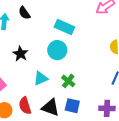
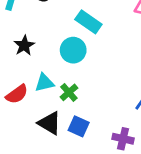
green cross: (68, 81) -> (69, 92), moved
red semicircle: (25, 106) -> (17, 94), moved, turned -120

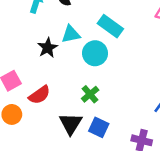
cyan triangle: (44, 83) -> (71, 34), moved
black triangle: (50, 123) -> (71, 124), turned 30

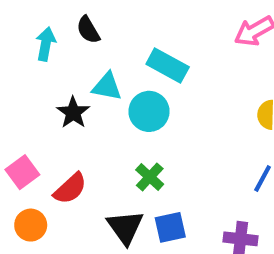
cyan triangle: (71, 34) -> (107, 86), turned 30
blue square: (99, 127) -> (170, 227), turned -30

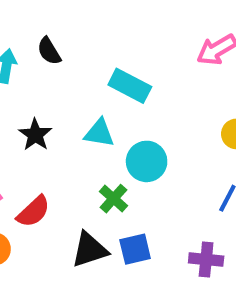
cyan triangle: (107, 86) -> (99, 133), moved
cyan circle: (149, 111) -> (147, 161), moved
black triangle: (125, 227) -> (90, 250), turned 48

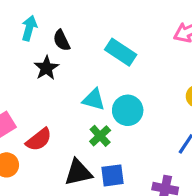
black semicircle: (49, 51) -> (62, 40), moved
cyan triangle: (99, 133) -> (94, 100), moved
black star: (35, 135) -> (46, 68), moved

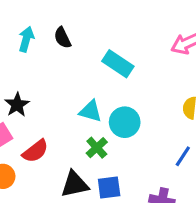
black semicircle: (62, 40) -> (62, 38), moved
black star: (46, 68) -> (17, 105), moved

